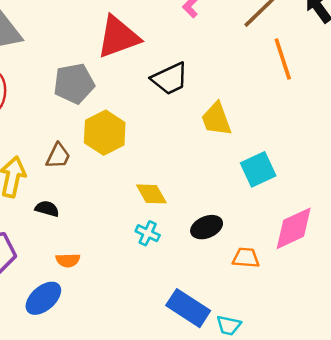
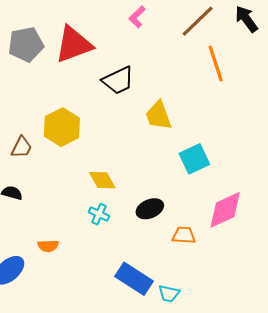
gray pentagon: (74, 84) -> (26, 44), moved
orange semicircle: (68, 260) -> (48, 246), moved

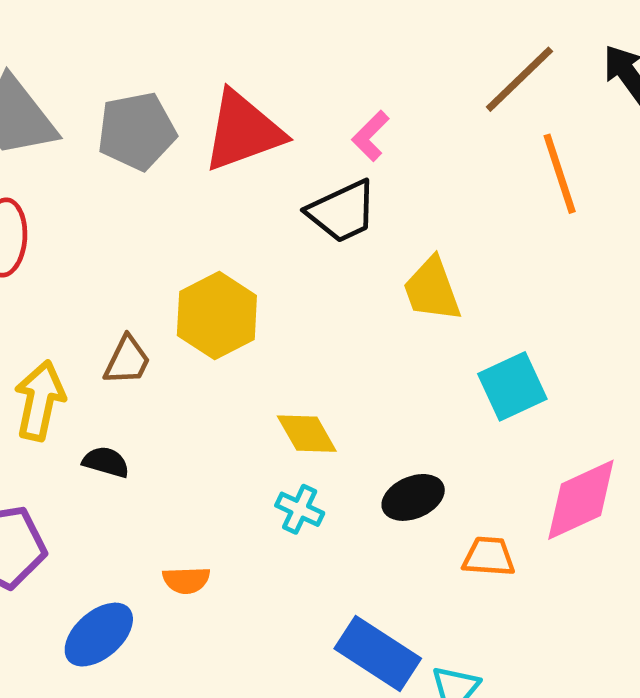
pink L-shape: (137, 17) -> (371, 136), moved

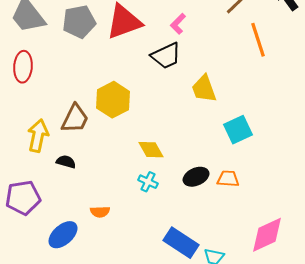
brown trapezoid: (127, 360) -> (75, 119), size x1.4
pink diamond: (581, 500) -> (267, 235), moved
orange trapezoid: (489, 557) -> (228, 179), moved

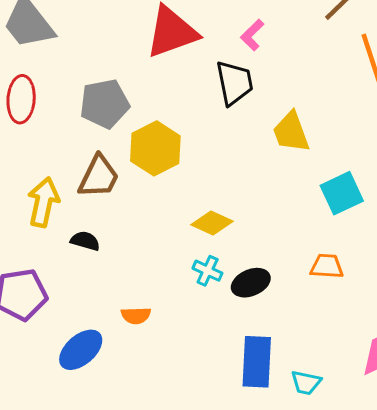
gray pentagon: (79, 22) -> (105, 104), moved
black trapezoid: (166, 56) -> (234, 83), turned -76
yellow diamond: (151, 150) -> (212, 223), turned -36
black ellipse: (196, 177) -> (251, 283), moved
blue rectangle: (181, 243) -> (257, 362), turned 60

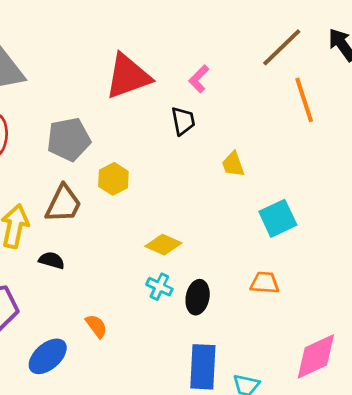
black trapezoid: (234, 83) -> (183, 121), size x0.7
yellow trapezoid: (291, 132) -> (233, 164), size x0.7
yellow hexagon: (155, 148) -> (113, 179), size x0.7
black ellipse: (251, 283) -> (198, 297), turned -56
orange semicircle: (136, 315) -> (96, 326), turned -125

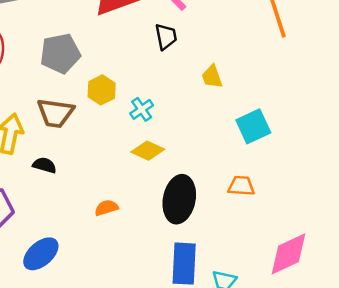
brown trapezoid: (63, 204) -> (55, 113), turned 72
cyan cross: (159, 287) -> (142, 109), moved, turned 30
black ellipse: (198, 297) -> (179, 199), size x1.5
orange semicircle: (96, 326) -> (106, 208), moved, turned -70

